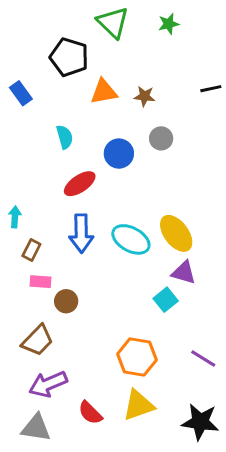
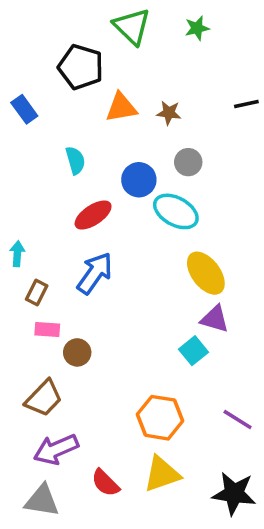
blue arrow: (81, 233) -> (95, 273), turned -144
cyan ellipse: (131, 239) -> (176, 211), moved

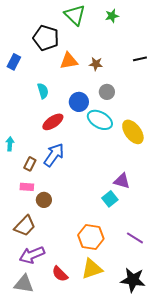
blue rectangle: (24, 109) -> (14, 62), turned 63
yellow ellipse: (206, 273) -> (133, 132), moved
brown rectangle: (37, 293) -> (30, 164), moved

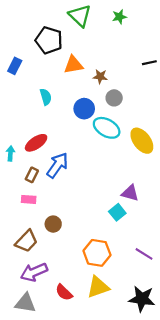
brown star: (96, 64) -> (100, 77), moved
red ellipse: (53, 122) -> (36, 143), moved
brown circle: (44, 200) -> (53, 224), moved

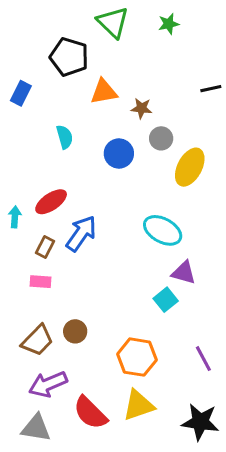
cyan ellipse: (107, 128) -> (163, 230), moved
yellow ellipse: (142, 141) -> (190, 167), moved, turned 65
brown circle: (53, 224) -> (75, 331), moved
purple line: (144, 254) -> (203, 359), turned 30
red semicircle: (64, 292) -> (90, 413), size x1.4

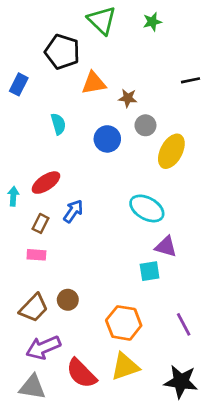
blue arrow: (81, 233) -> (73, 211), size x0.7
cyan square: (166, 300) -> (150, 271), turned 30

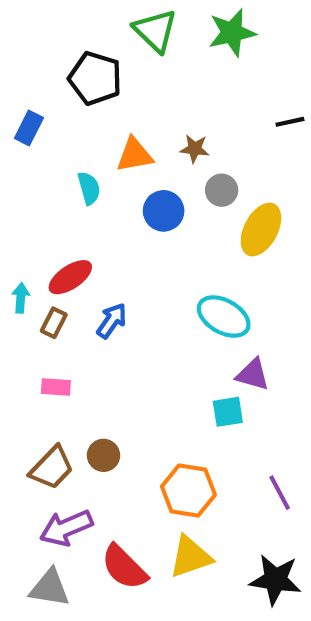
green star: (152, 22) -> (232, 33), size x1.6
orange triangle: (94, 83) -> (135, 155), moved
brown rectangle: (41, 223) -> (54, 323), moved

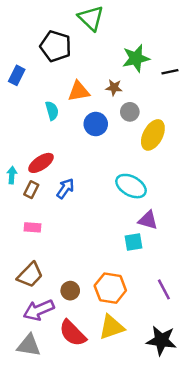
green star: (232, 33) -> (136, 58), moved
brown circle: (104, 455) -> (70, 291), moved

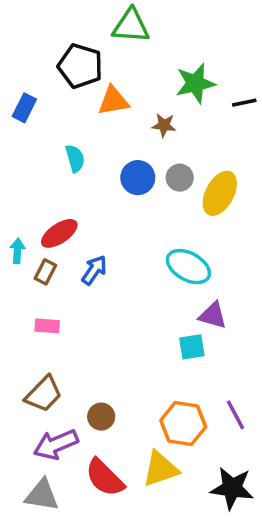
green triangle: (91, 18) -> (131, 26), turned -40
orange triangle: (79, 91) -> (113, 101), moved
gray circle: (130, 112) -> (180, 178), moved
orange hexagon: (110, 288) -> (183, 424), moved

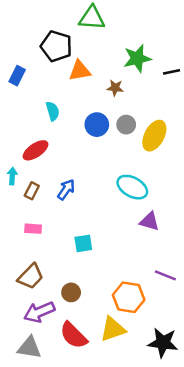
red ellipse: (59, 233) -> (36, 150), moved
cyan square: (192, 347) -> (83, 243), moved
purple line: (235, 415) -> (165, 275), moved, turned -40

